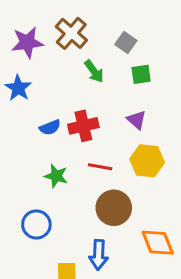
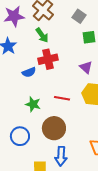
green arrow: (94, 71) -> (42, 35), moved
red cross: (83, 126) -> (48, 59), moved
brown circle: (114, 208) -> (54, 128), moved

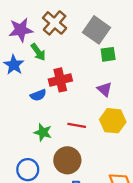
gray square: (79, 16) -> (96, 30), size x1.6
green arrow: (42, 35) -> (38, 52), moved

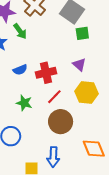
red cross: (60, 80) -> (46, 73), moved
red line: (77, 125) -> (54, 97), turned -56
brown circle: (67, 160) -> (61, 122), moved

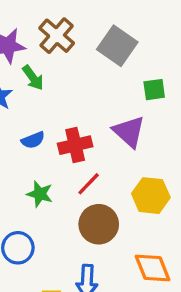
green square: (82, 33) -> (154, 90), moved
purple triangle: (79, 65) -> (129, 132), size x1.5
yellow hexagon: (87, 93) -> (151, 196), moved

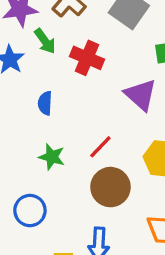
blue semicircle: (33, 140) -> (45, 103), turned 115
red cross: (75, 145) -> (87, 58), moved, turned 36

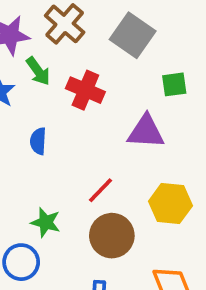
purple triangle: (141, 95) -> (146, 132), turned -39
green star: (52, 157) -> (46, 222), moved

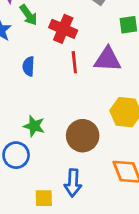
red line: (101, 190) -> (74, 62), moved, turned -50

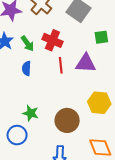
green arrow: (29, 15) -> (27, 43), moved

